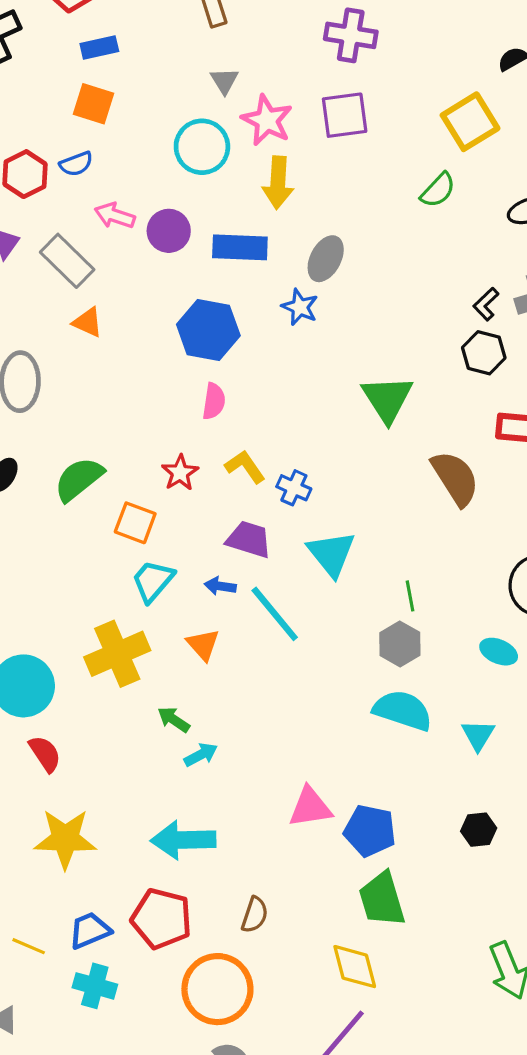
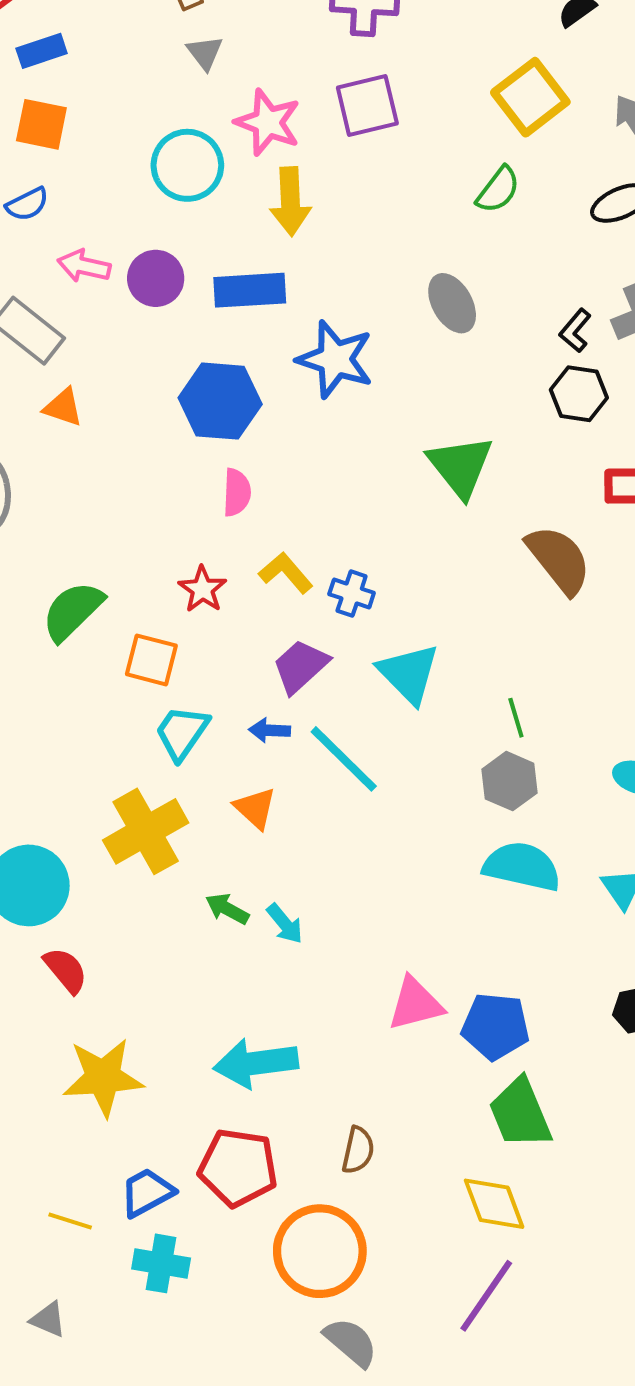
gray triangle: (224, 81) -> (205, 53), moved
gray ellipse: (326, 259) -> (452, 303), moved, turned -51
blue star: (300, 307) -> (335, 359), size x1.6
purple trapezoid: (249, 539) -> (300, 666), turned -54
cyan arrow: (201, 755) -> (285, 924), moved, turned 84

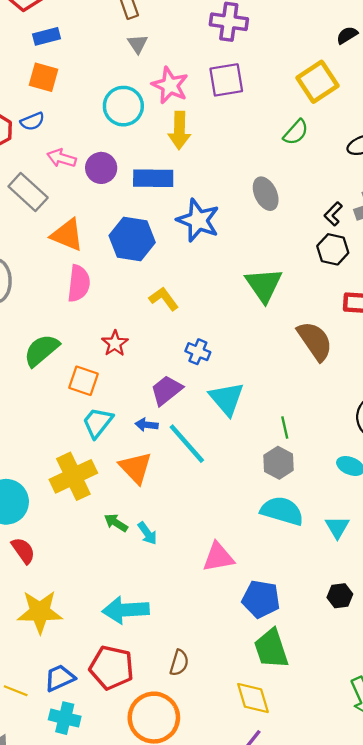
orange triangle: (63, 407) -> (67, 235), moved, size x1.5
pink semicircle: (237, 492) -> (79, 283), moved, size x1.4
yellow L-shape: (286, 573) -> (164, 299), moved
orange triangle: (255, 808) -> (136, 468), size x1.4
pink triangle: (415, 1004) -> (218, 557), moved

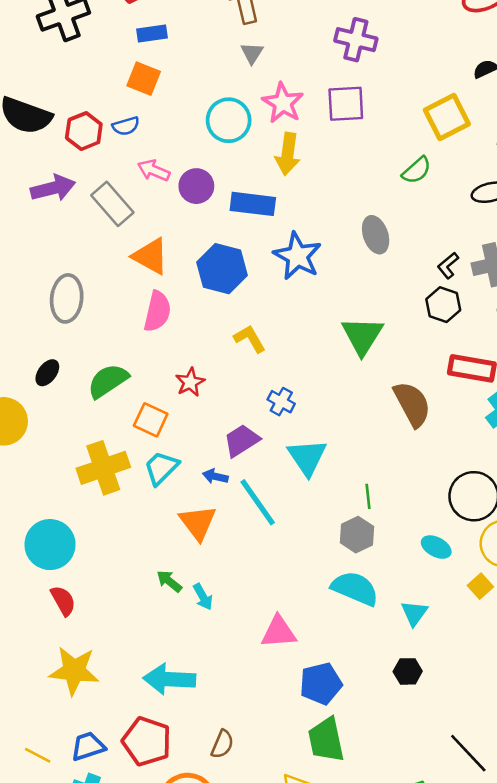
yellow cross: (73, 476) -> (103, 468), moved
black hexagon: (340, 596) -> (408, 671), moved
blue pentagon: (261, 599) -> (321, 684), turned -30

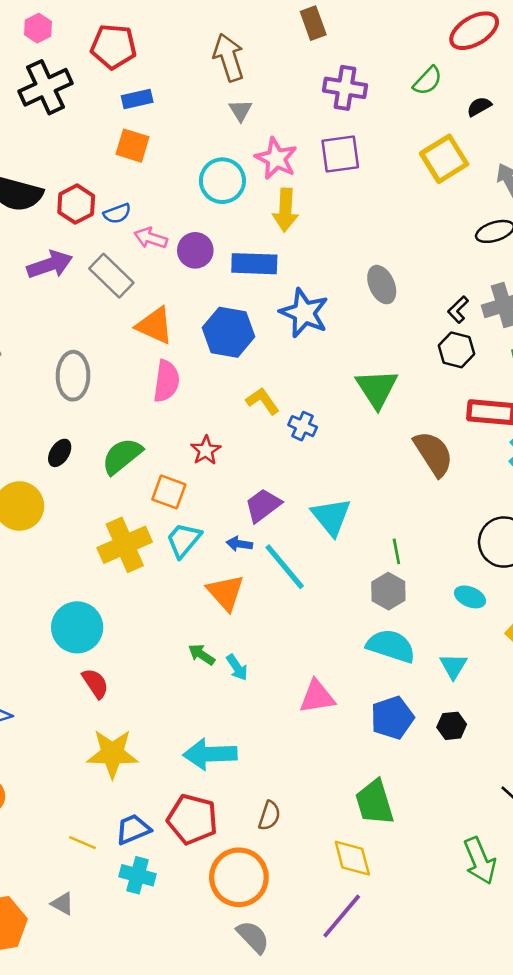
blue semicircle: (126, 126) -> (117, 213), moved
green semicircle: (417, 170) -> (428, 81), moved
blue cross: (281, 402) -> (303, 426), moved
blue pentagon: (321, 684) -> (392, 718), moved

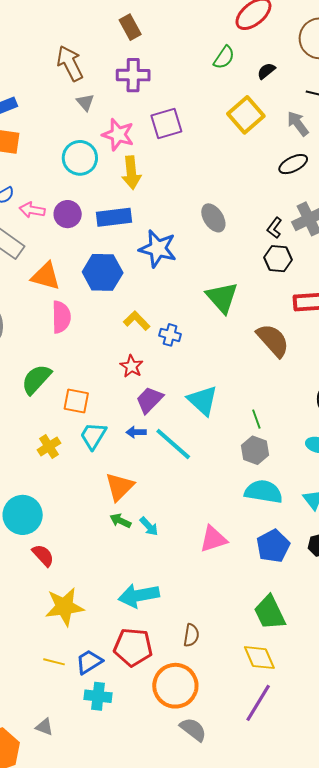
purple cross: (345, 88) -> (133, 75), moved
red star: (206, 450) -> (132, 366), moved
yellow cross: (125, 545) -> (49, 446), size x0.6
orange triangle: (225, 592) -> (120, 487), moved, turned 36
yellow line: (83, 843) -> (54, 662), moved

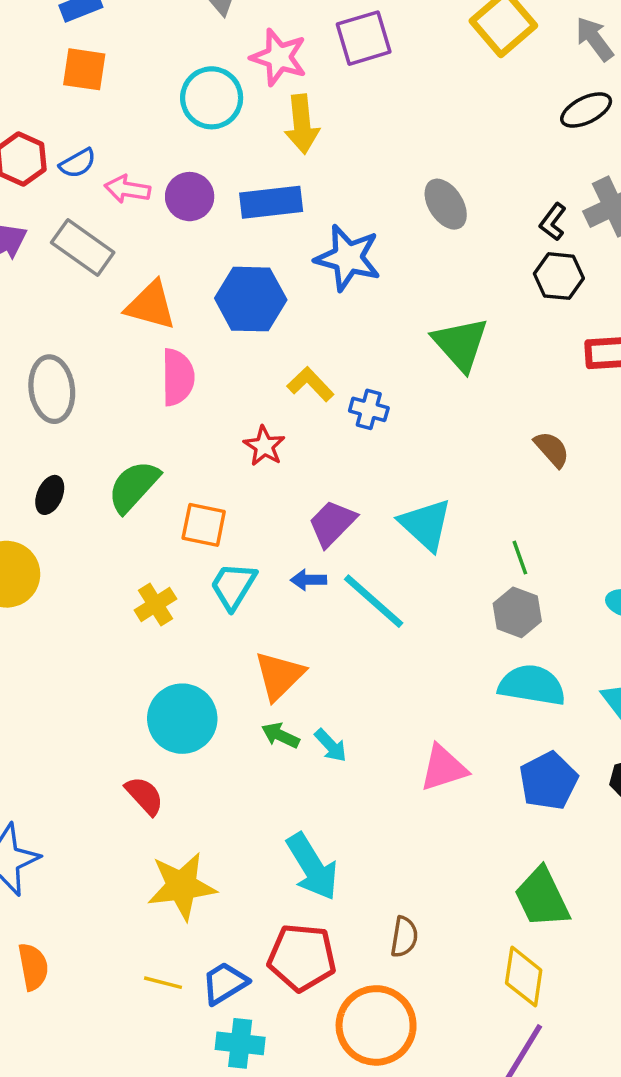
brown semicircle: (273, 340) -> (552, 449), moved, size x0.6
red star: (132, 366) -> (264, 446), moved
cyan circle: (23, 515) -> (182, 719), moved
cyan arrow: (139, 595) -> (312, 867), turned -111
yellow diamond: (259, 658) -> (524, 977), turned 32

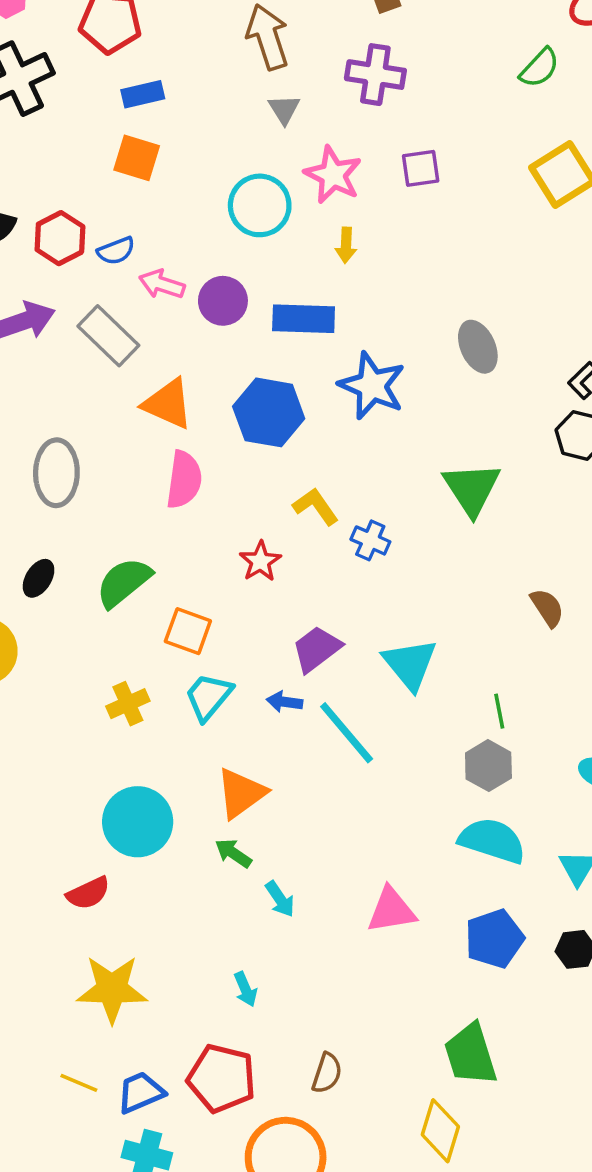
purple square: (364, 38) -> (421, 168), size x0.7
yellow arrow: (302, 124) -> (346, 245), size x0.6
cyan arrow: (331, 745) -> (280, 899), moved
red semicircle: (144, 796) -> (88, 893), turned 99
cyan arrow: (312, 867) -> (245, 989), size x0.5

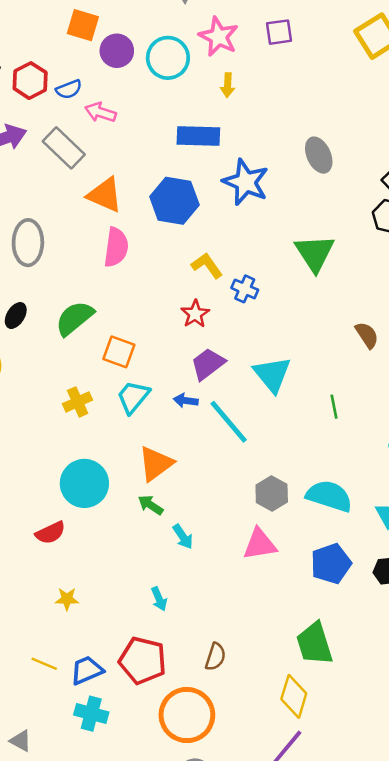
purple circle: (223, 301) -> (117, 51), moved
red star: (260, 561) -> (195, 314), moved
gray hexagon: (488, 766) -> (272, 493), moved
yellow star: (112, 989) -> (67, 599), size x0.5

